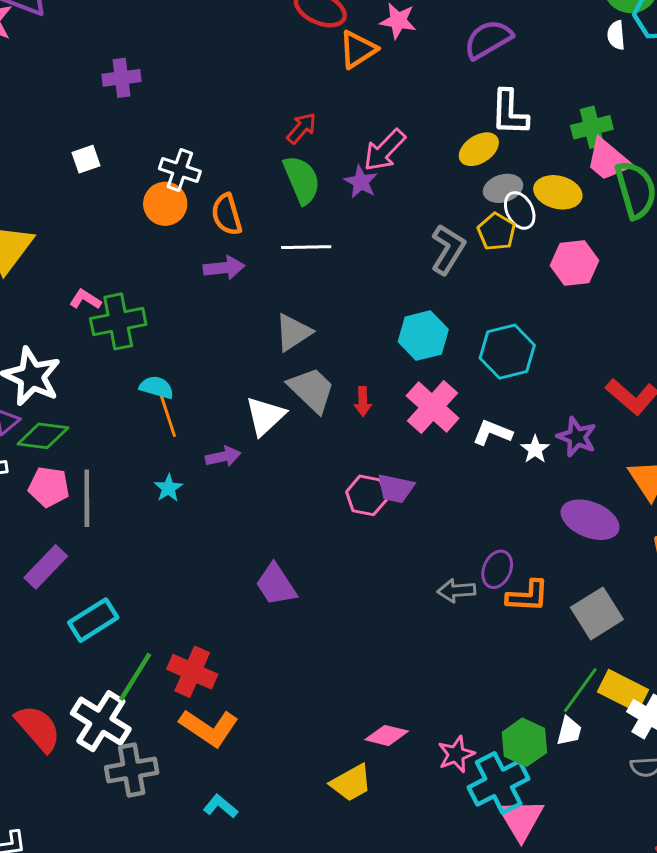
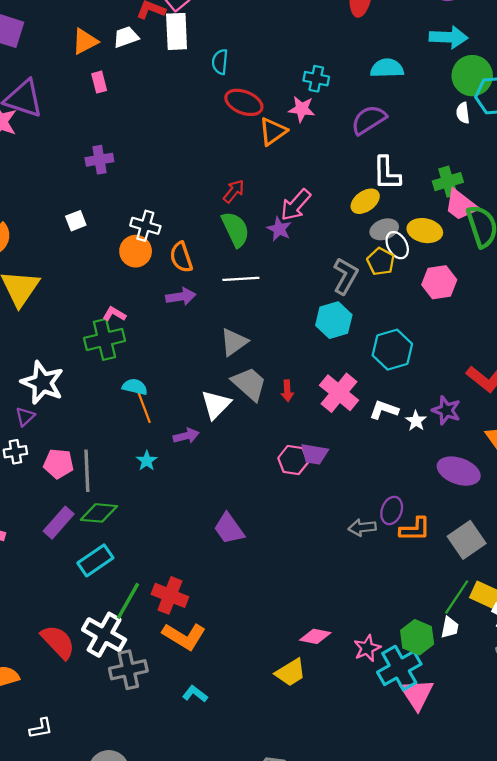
pink L-shape: (85, 299) -> (114, 314), moved
cyan hexagon: (423, 336) -> (334, 320), moved
green diamond: (43, 436) -> (99, 513), moved

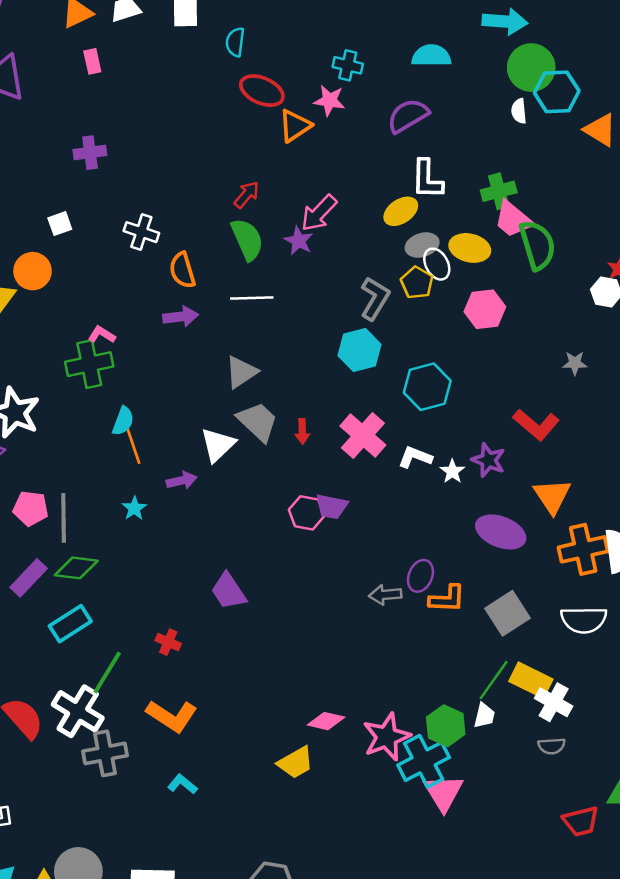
orange circle: (136, 251) -> (33, 271), moved
cyan semicircle: (135, 387) -> (123, 421), turned 95
red cross: (170, 595) -> (168, 642), moved, size x0.6
pink star: (367, 648) -> (387, 737), size x1.5

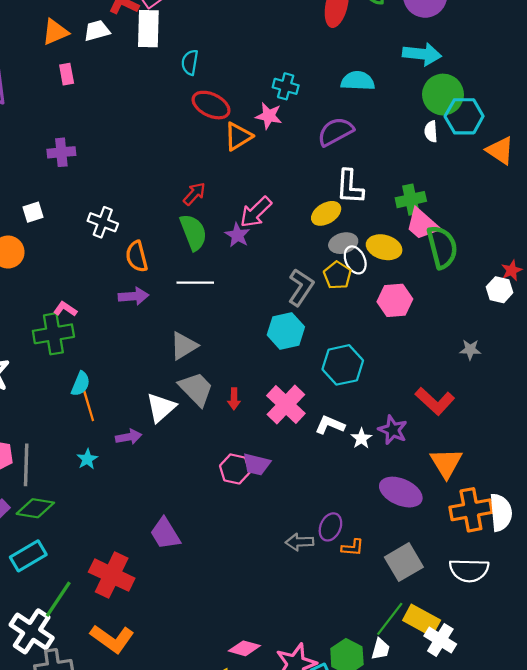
orange L-shape: (447, 599) -> (353, 548), size x0.7
red cross: (168, 642) -> (112, 575), size x2.0

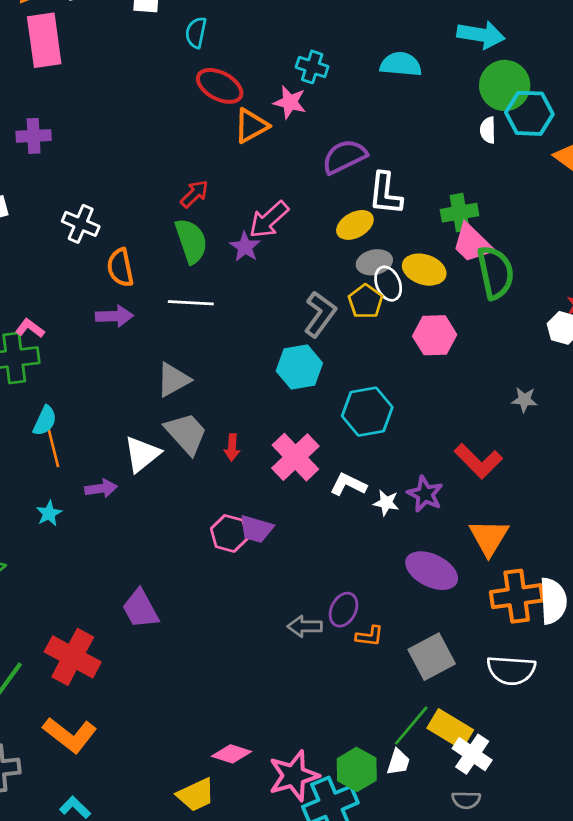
pink rectangle: (67, 74) -> (44, 40), size x2.0
purple semicircle: (335, 132) -> (344, 157), moved
white star: (361, 438) -> (386, 503), turned -30

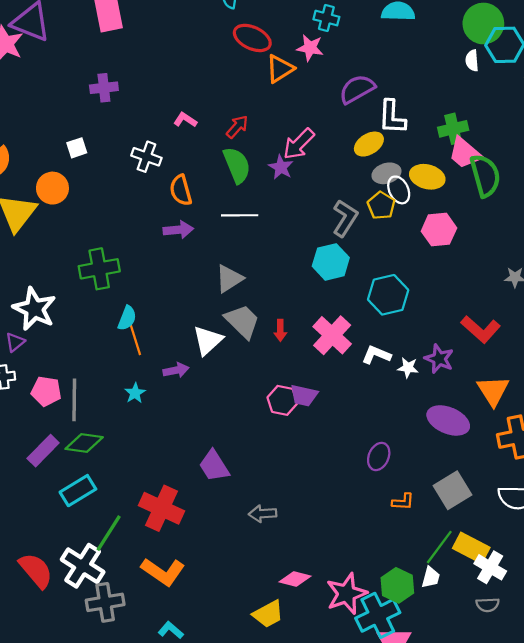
pink L-shape: (30, 328) -> (185, 120), moved
gray arrow: (305, 626) -> (263, 514), moved
orange L-shape: (369, 636) -> (403, 502), moved

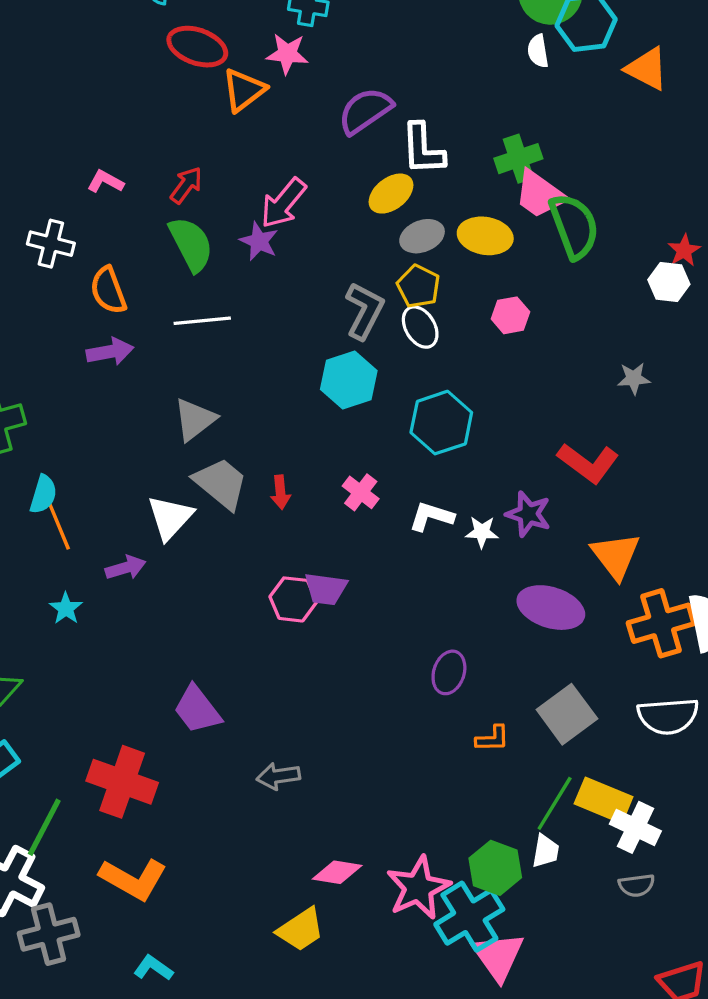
white ellipse: (399, 190) -> (420, 327), moved
pink hexagon: (439, 230) -> (510, 315), size x0.7
pink cross: (332, 335) -> (361, 492), size x0.6

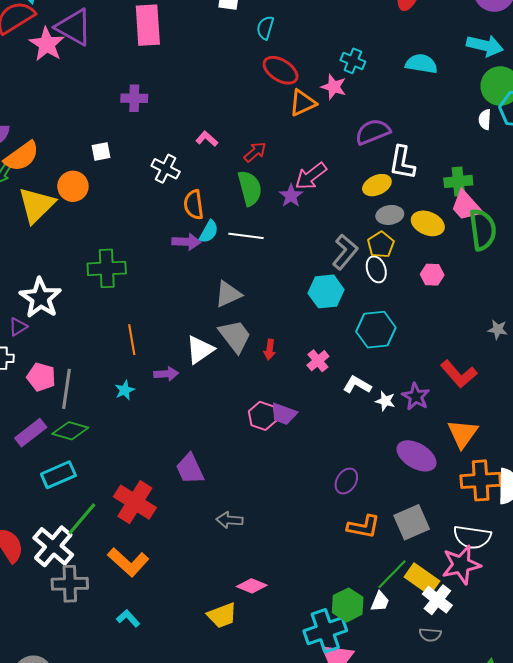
cyan semicircle: (43, 494) -> (209, 232), moved
orange L-shape: (492, 739) -> (363, 527), size x1.5
pink star: (418, 888) -> (461, 565), moved

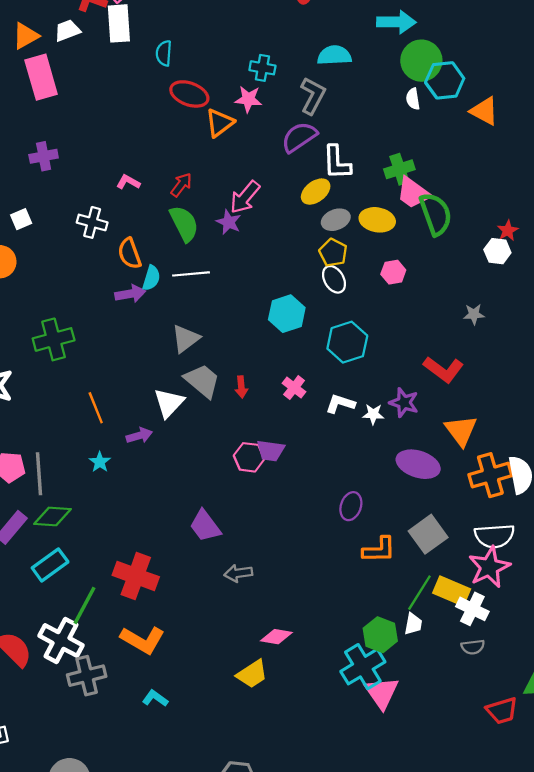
gray L-shape: (345, 252) -> (313, 96), moved
purple trapezoid: (190, 469) -> (205, 526), moved

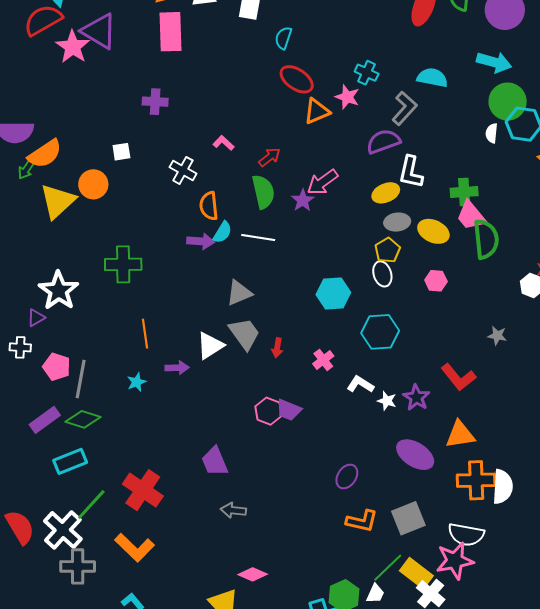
orange triangle: (461, 430) -> (460, 435), turned 44

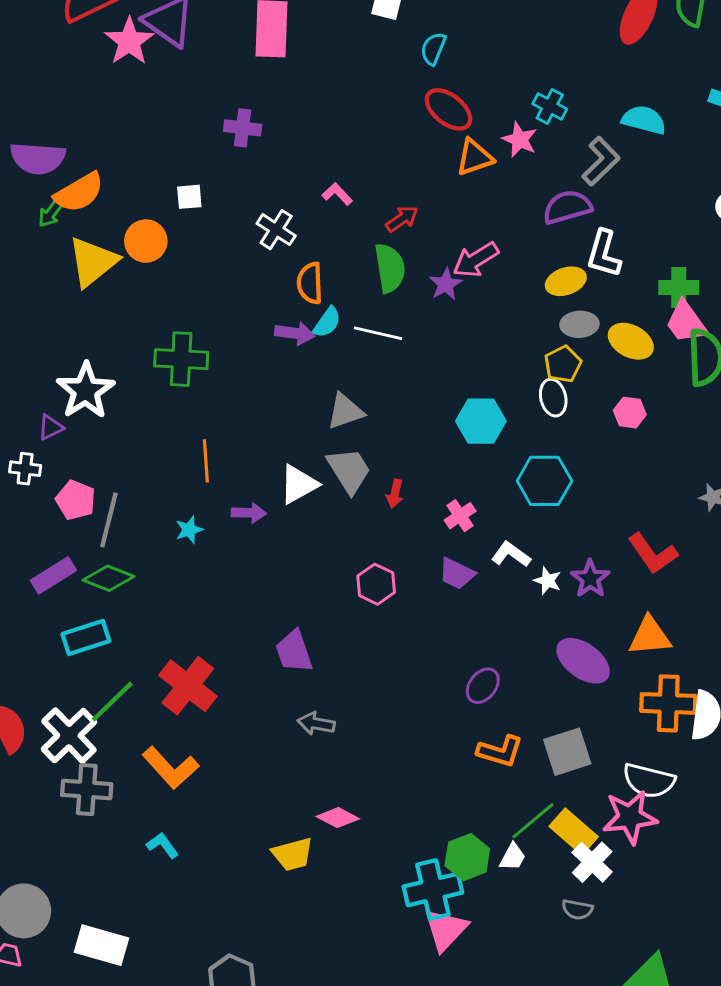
purple trapezoid: (289, 410) -> (457, 574), moved

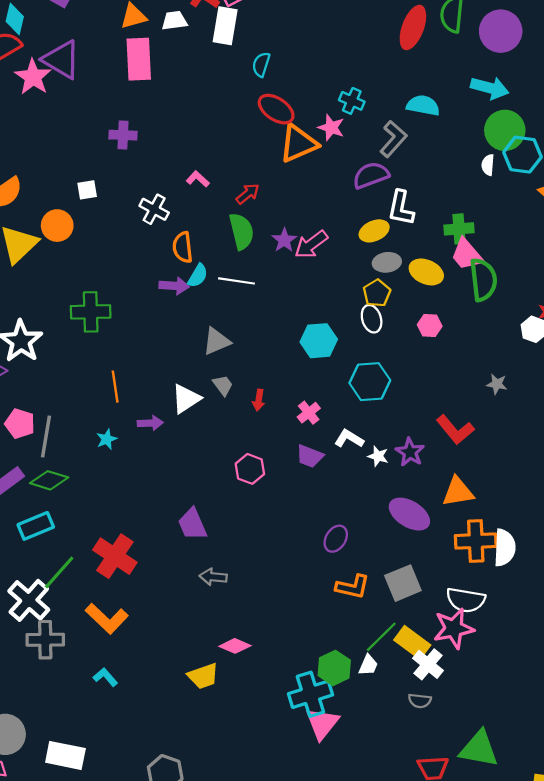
orange triangle: (474, 157) -> (298, 143), size x1.4
pink arrow: (476, 260) -> (311, 244), moved
gray trapezoid: (349, 470) -> (223, 385), size x0.6

